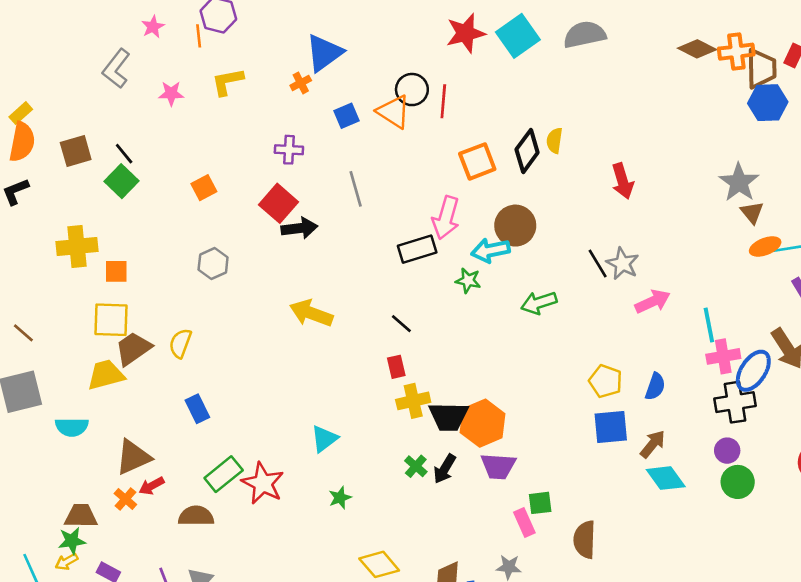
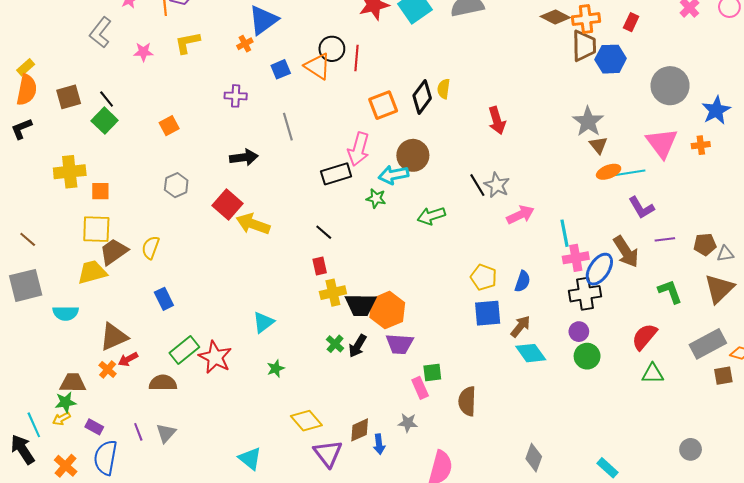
brown trapezoid: (761, 69) -> (584, 46), moved
red square: (278, 203) -> (227, 205), moved

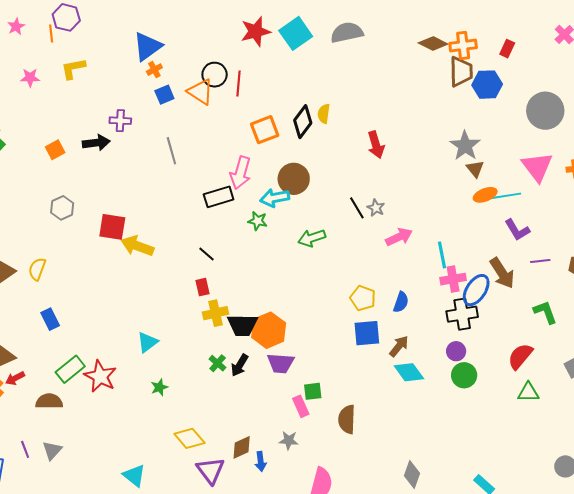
orange cross: (245, 44) -> (154, 70), moved
black arrow: (244, 157) -> (96, 143), moved
gray star: (497, 185) -> (376, 208), size x0.7
red square: (227, 205) -> (112, 227), turned -32

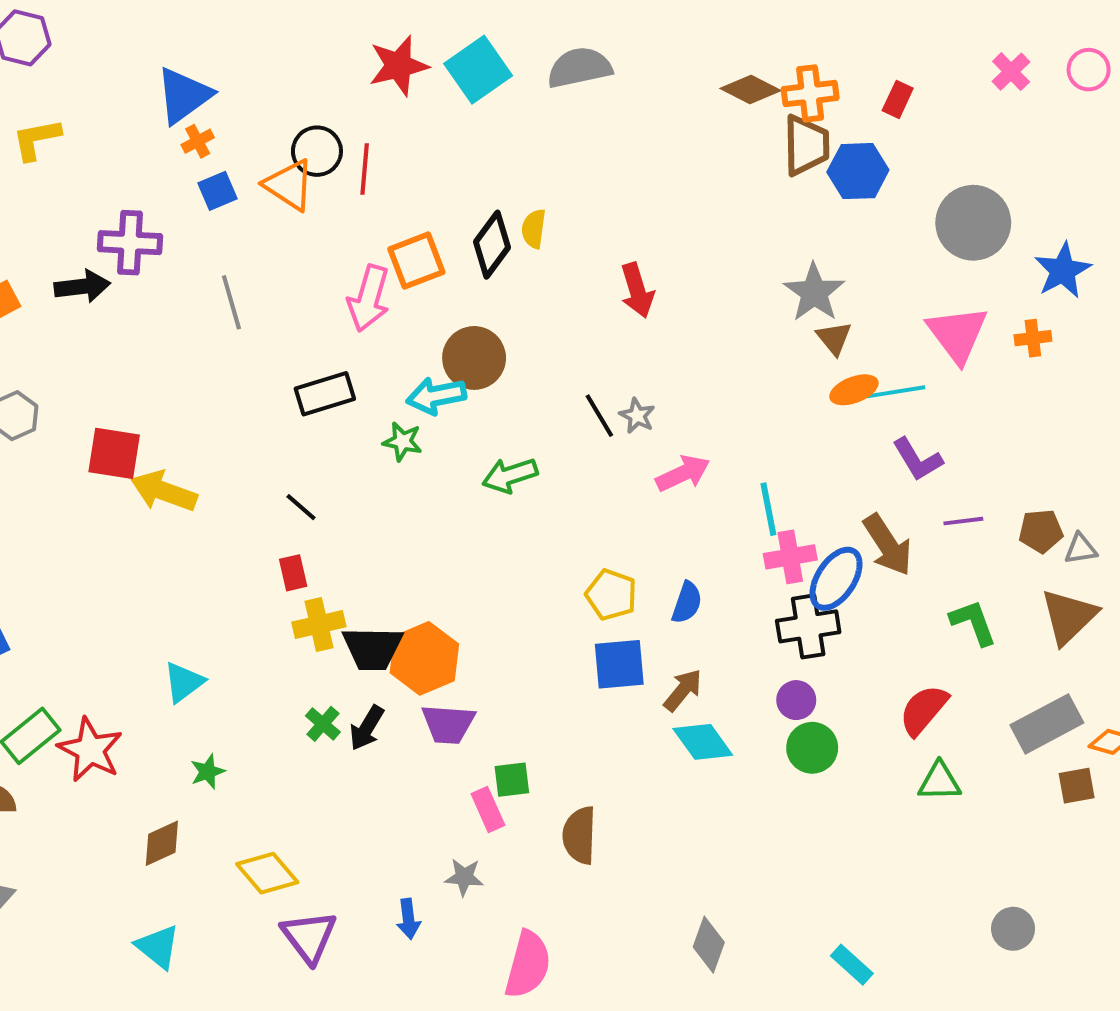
purple cross: (120, 121) -> (130, 243), size x1.4
pink arrow: (241, 173) -> (369, 298), moved
brown diamond: (242, 447) -> (162, 843), moved

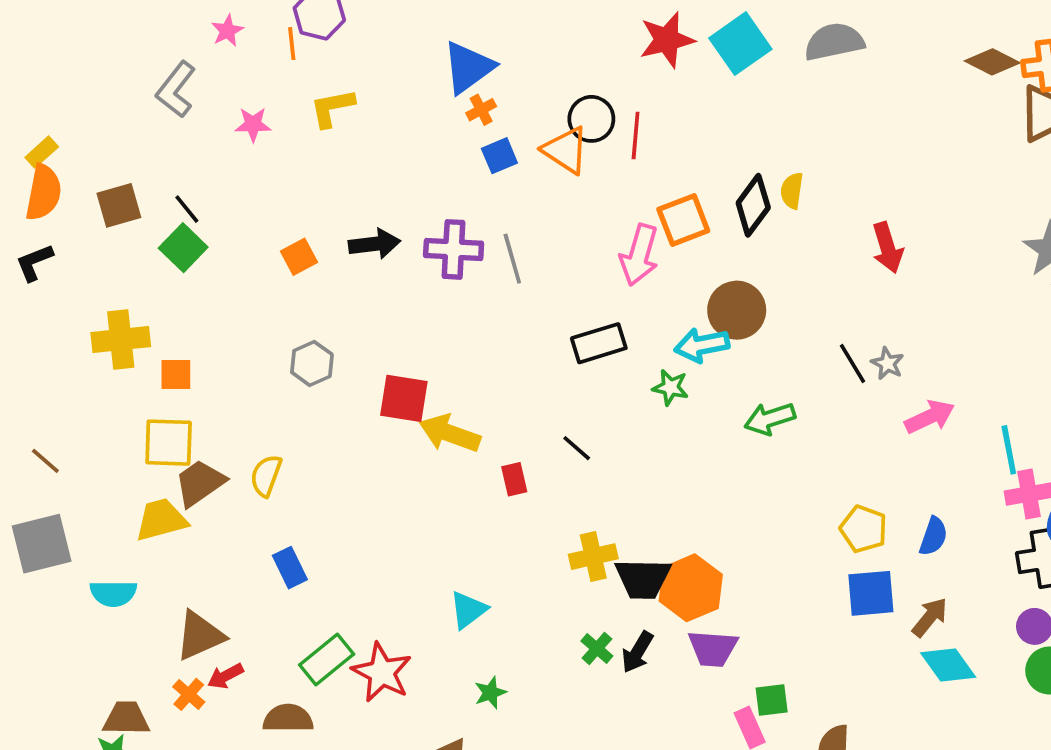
purple cross: (130, 243) -> (454, 249), moved
red rectangle: (293, 573) -> (514, 479), moved

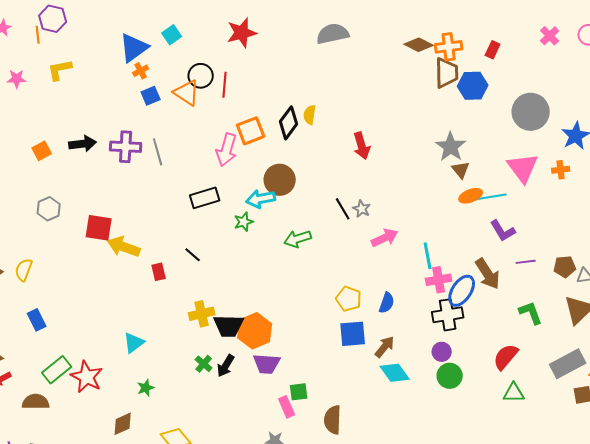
cyan square: (740, 44) -> (172, 35), moved, size x0.6
green star: (670, 387) -> (244, 222), turned -30

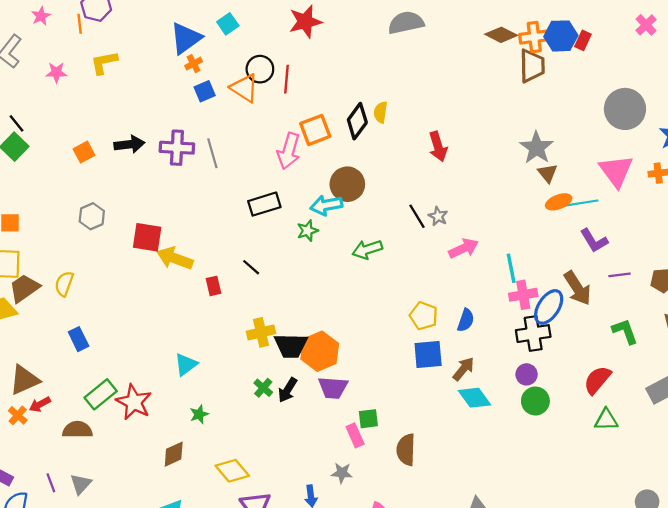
blue hexagon: (473, 86) -> (561, 36), moved

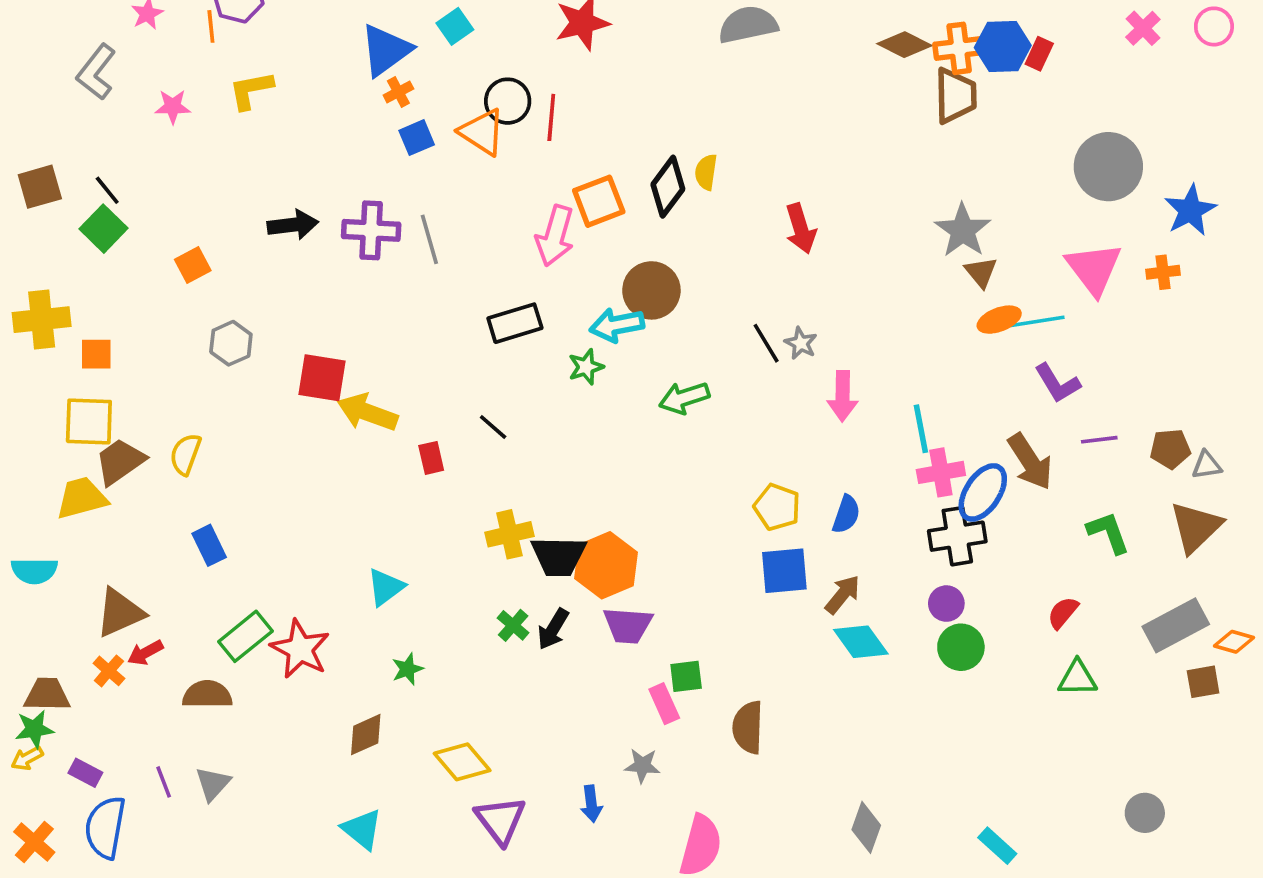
orange square: (84, 152) -> (193, 265), moved
pink arrow: (463, 248) -> (843, 396), turned 116
red semicircle: (597, 380) -> (1063, 613), size x0.7

